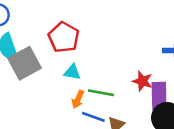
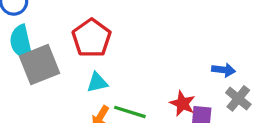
cyan triangle: (72, 72) -> (97, 82), turned -30

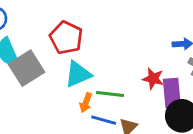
cyan triangle: (97, 82) -> (78, 74), size x1.5

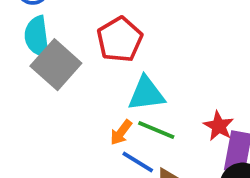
gray square: (26, 68) -> (56, 65), turned -32
cyan triangle: (78, 74) -> (146, 94), moved

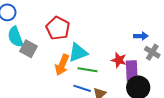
gray square: (56, 65) -> (28, 49), size x0.7
orange arrow: (121, 132) -> (62, 65), moved, size x1.5

